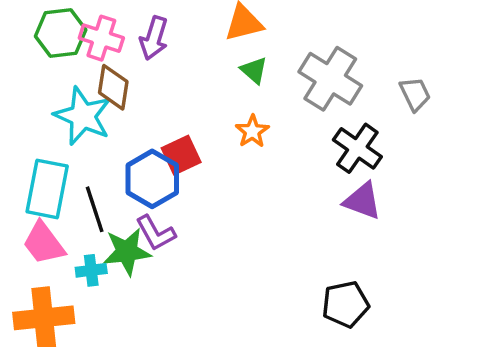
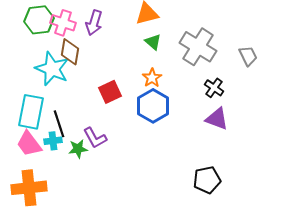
black cross: (357, 148) -> (214, 88), size x0.7
blue hexagon: (152, 179) -> (153, 106), moved
green star: (127, 252) -> (78, 149), size x0.7
cyan cross: (91, 270) -> (53, 141), moved

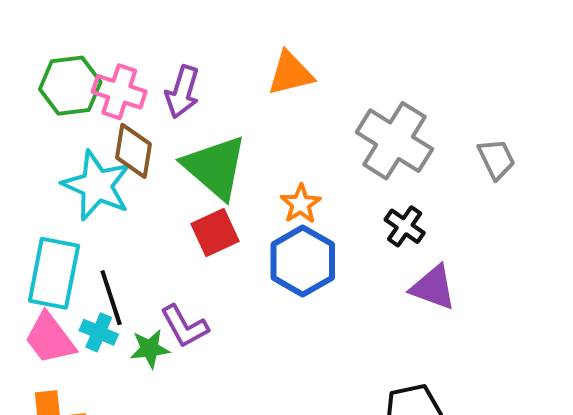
green triangle: (153, 42) -> (215, 167), moved, size x2.0
black cross: (214, 88) -> (405, 226), moved
cyan cross: (53, 141) -> (99, 332), turned 30

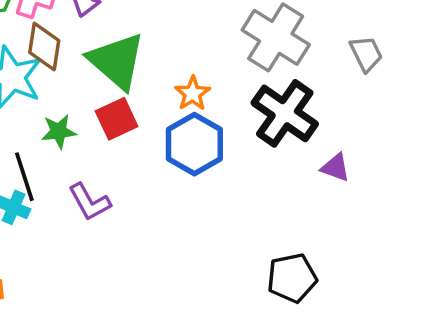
black cross: (405, 226) -> (285, 113), size x1.8
purple triangle: (433, 287) -> (335, 168), moved, size x0.7
green star: (150, 349) -> (59, 131), moved

